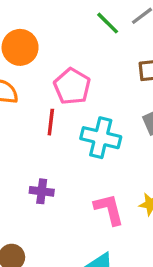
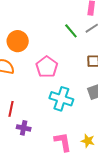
red line: (51, 122) -> (11, 109), moved

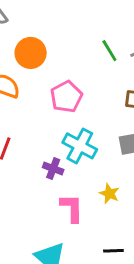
purple cross: (24, 128) -> (53, 169), moved
yellow star: (88, 141) -> (109, 194), moved

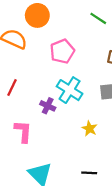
green line: (109, 51) -> (98, 18), turned -30
pink L-shape: (72, 208) -> (23, 131), moved

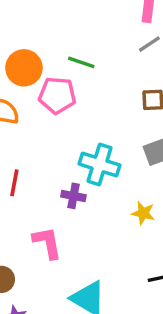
green line: (98, 18) -> (81, 62), moved
pink pentagon: (62, 51) -> (57, 95), moved, turned -30

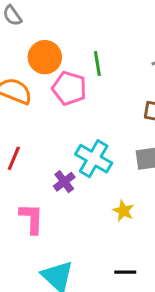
green line: (81, 62) -> (97, 64), turned 50
purple cross: (73, 196) -> (64, 182), turned 30

